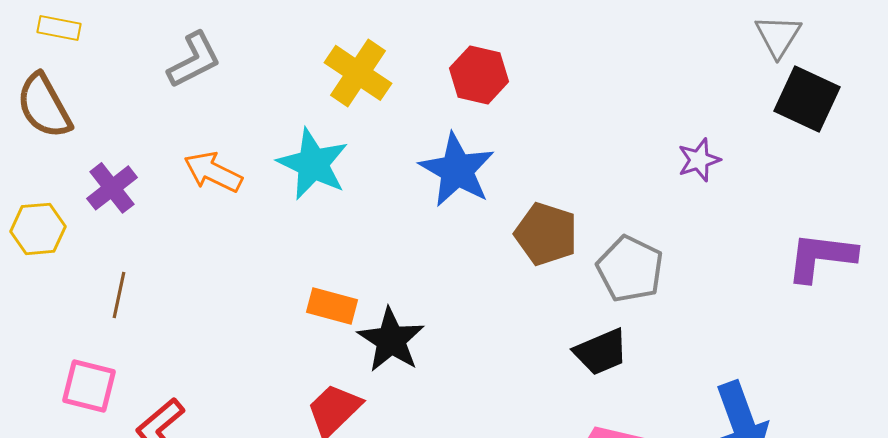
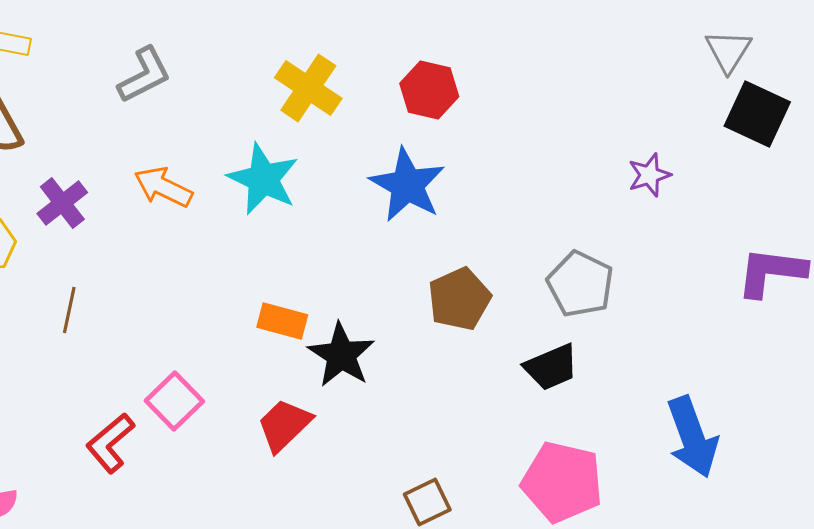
brown pentagon: (546, 234) -> (459, 299), moved, turned 30
pink square: (89, 386) -> (174, 401), moved, turned 32

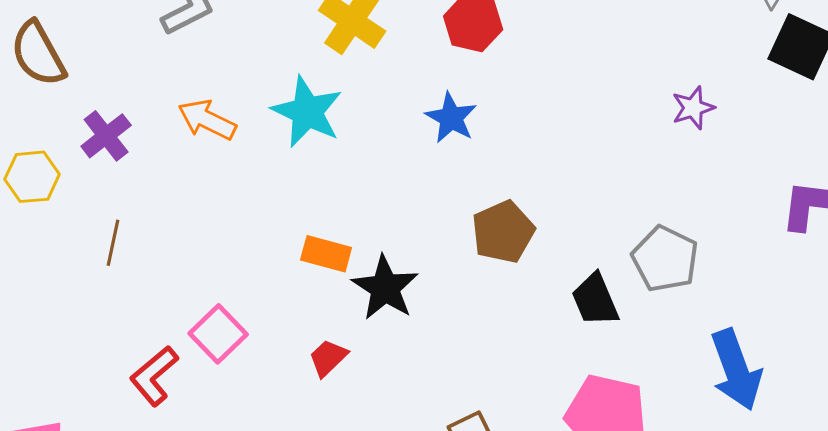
blue star: (407, 185) -> (451, 118), size x0.7
gray pentagon: (580, 284) -> (665, 259), moved
black trapezoid: (551, 367) -> (595, 300), turned 90
red trapezoid: (284, 425) -> (328, 358), size x0.7

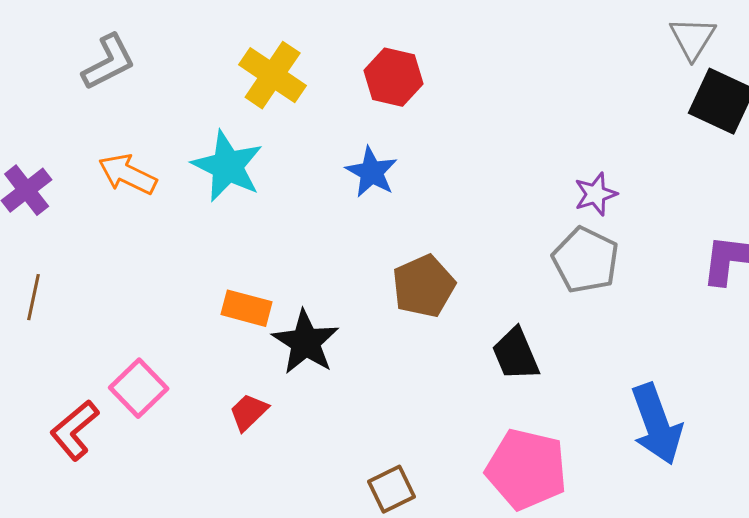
purple star: (693, 108) -> (596, 194), moved
gray pentagon: (665, 259) -> (586, 260), moved

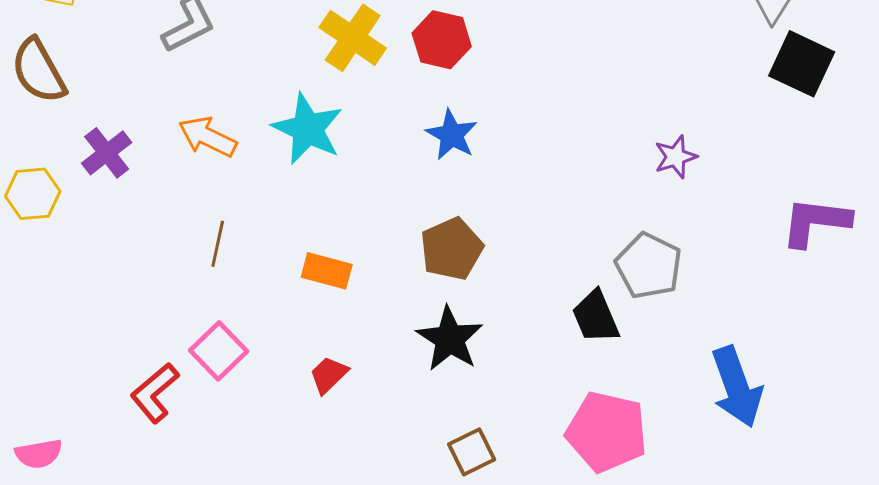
red hexagon: (394, 77) -> (442, 40), moved
gray pentagon: (586, 260) -> (649, 266), moved
brown pentagon: (424, 286) -> (452, 249), moved
brown line: (34, 297) -> (218, 244), moved
black star: (306, 342) -> (450, 339), moved

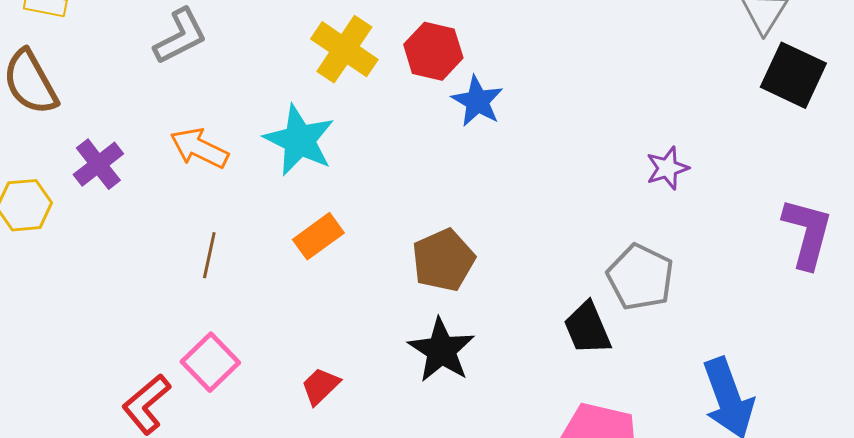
blue star: (452, 135) -> (477, 101), moved
purple L-shape: (816, 222) -> (807, 233), turned 98
orange rectangle: (327, 271) -> (318, 236), moved, turned -51

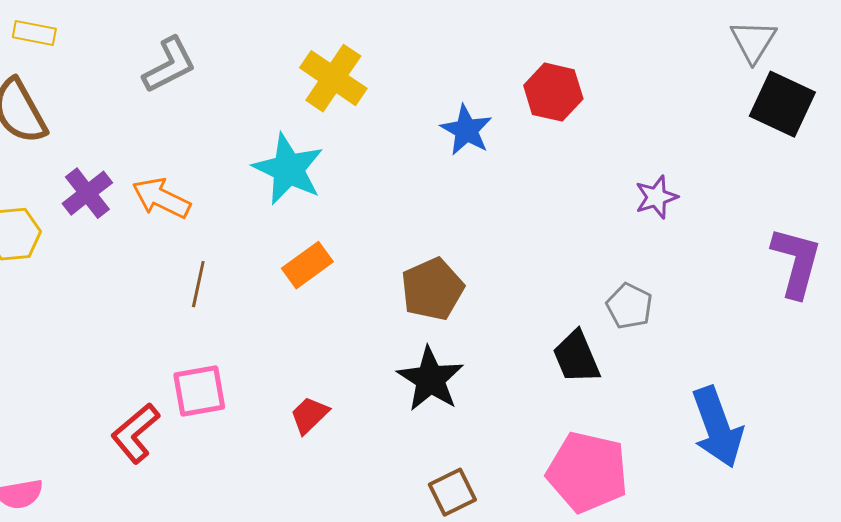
red hexagon: (433, 51) -> (553, 92), moved
orange arrow: (199, 148) -> (161, 198), moved
gray pentagon: (640, 277) -> (629, 306), size x0.7
pink square: (210, 362) -> (199, 391), turned 34

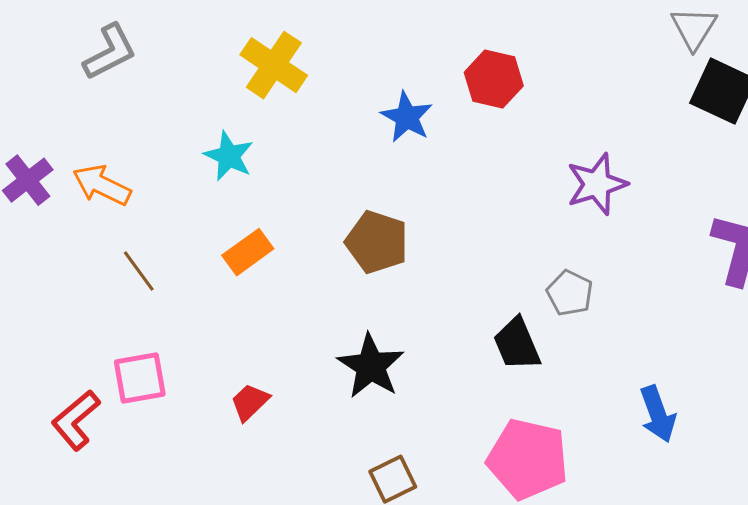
cyan star: (288, 169) -> (229, 156), size x0.7
purple star: (656, 197) -> (597, 184), size x1.4
brown line: (198, 284) -> (139, 271), turned -48
brown pentagon: (432, 289) -> (377, 242), moved, turned -30
blue arrow: (717, 427) -> (658, 414), size x0.7

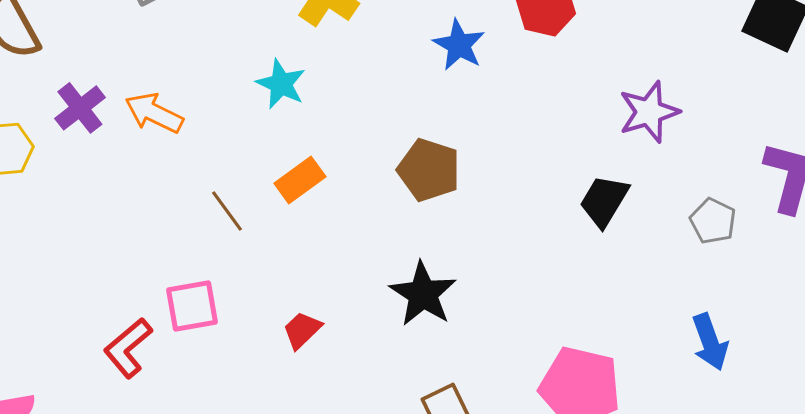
brown line: (139, 271) -> (227, 211), moved
gray pentagon: (570, 293) -> (713, 221), moved
black trapezoid: (517, 344) -> (604, 201), moved, turned 54

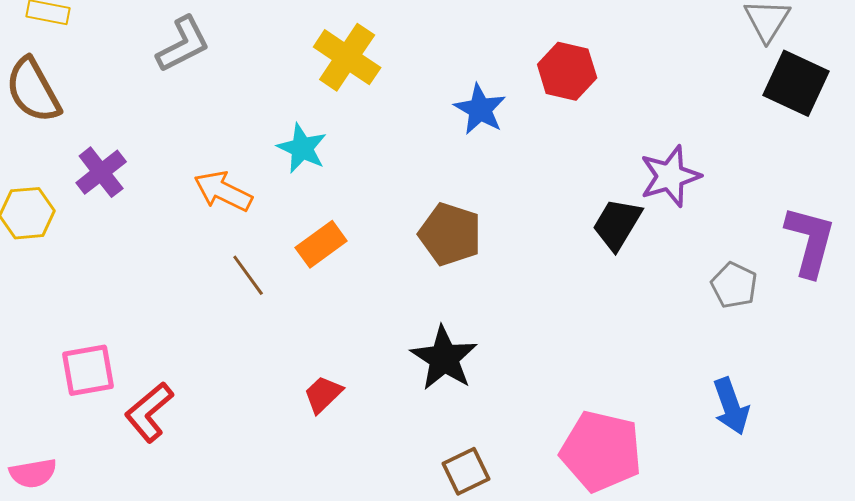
orange arrow: (154, 113) -> (223, 191), moved
black trapezoid: (604, 201) -> (617, 224), moved
pink square: (192, 306) -> (88, 370), moved

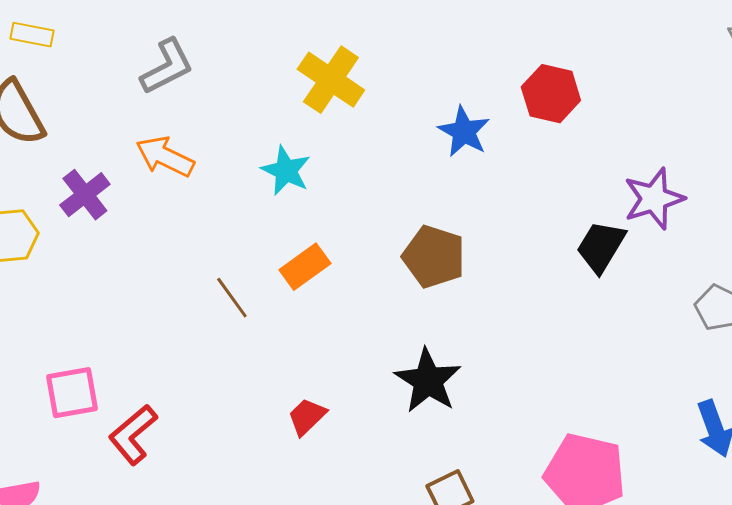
orange arrow: (223, 191) -> (165, 157), moved

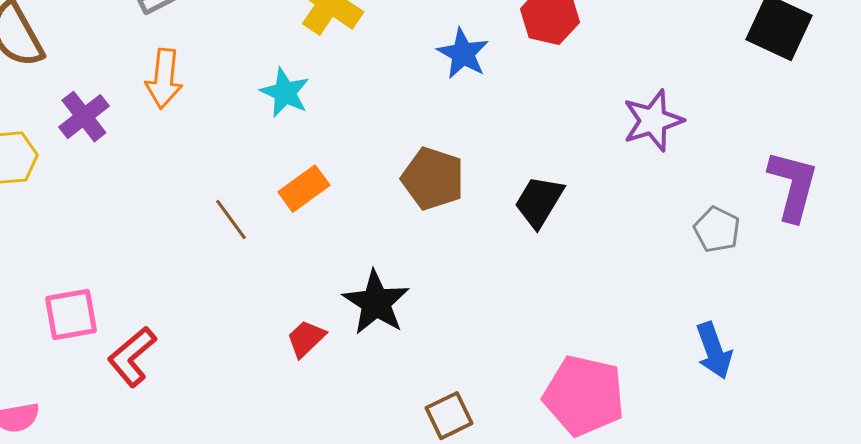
orange arrow: (165, 157) -> (164, 79), turned -110
black trapezoid: (601, 247) -> (539, 202), moved
black star: (428, 381) -> (376, 303), moved

